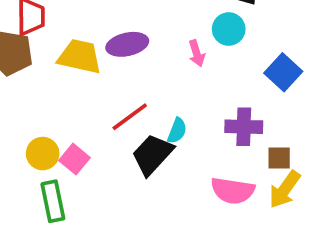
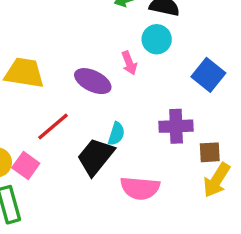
purple ellipse: (127, 44) -> (93, 81), moved, turned 42
red line: (130, 117) -> (53, 127), moved
pink semicircle: (233, 191) -> (140, 188), moved

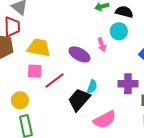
pink square: (26, 165) -> (35, 71), moved, turned -35
pink semicircle: (140, 188) -> (105, 120), turned -35

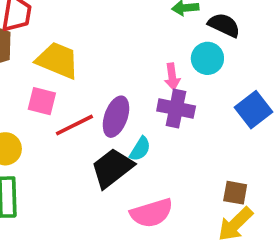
purple ellipse: (80, 54) -> (116, 117), moved, turned 70
purple cross: (128, 84) -> (176, 108), moved

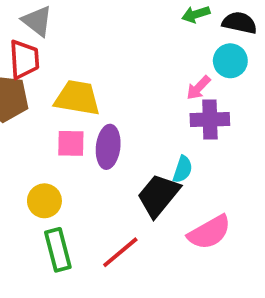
pink arrow: (172, 77) -> (198, 88), turned 65
purple ellipse: (116, 117) -> (108, 147), moved
red line: (74, 125) -> (120, 252), moved

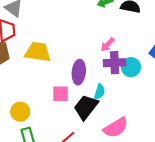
cyan circle: (230, 61) -> (131, 67), moved
pink square: (71, 143) -> (60, 94), moved
purple ellipse: (108, 147) -> (79, 72), moved

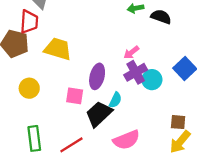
purple cross: (115, 63) -> (136, 72), turned -35
yellow circle: (20, 112) -> (29, 88), moved

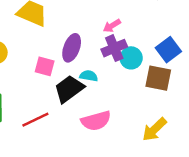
cyan semicircle: (115, 100) -> (89, 76), turned -112
brown square: (178, 122) -> (158, 78), moved, size x1.5

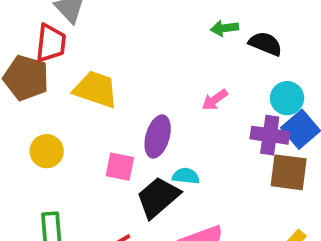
purple cross: (114, 48) -> (270, 135), moved, turned 35
cyan circle: (131, 58) -> (287, 98), moved

